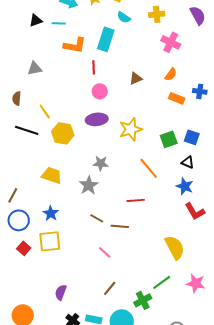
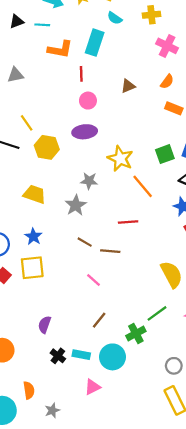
yellow star: (131, 129) -> (120, 159), moved, turned -30

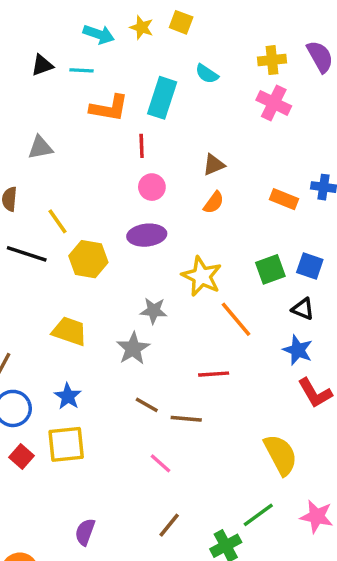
yellow cross: (151, 15) -> (272, 60), moved
cyan semicircle: (115, 18) -> (207, 74), moved
orange semicircle: (167, 82) -> (214, 202), moved

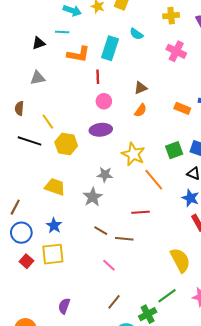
yellow cross: (272, 60) -> (171, 16), moved
black triangle: (42, 65) -> (39, 43), moved

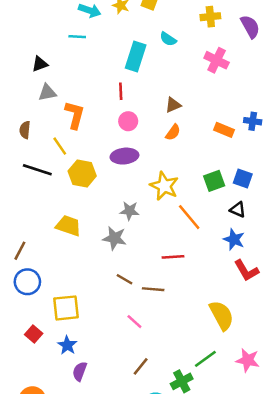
black triangle: (39, 43) -> (40, 64), moved
orange L-shape: (78, 54) -> (75, 115), moved, turned -85
gray star: (93, 197) -> (115, 238), turned -30
blue star: (54, 225) -> (67, 345), moved
red square: (26, 261) -> (34, 334), moved

